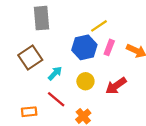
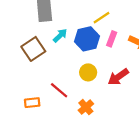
cyan arrow: (55, 73) -> (60, 36), moved

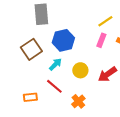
yellow line: (102, 18) -> (105, 21), moved
cyan arrow: (60, 36) -> (55, 64), moved
blue hexagon: (87, 39) -> (63, 40), moved

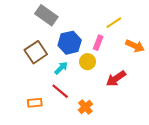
gray rectangle: (41, 14) -> (46, 15), turned -50
pink rectangle: (101, 40) -> (98, 43), moved
yellow circle: (80, 70) -> (88, 62), moved

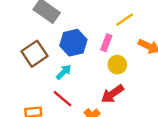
yellow circle: (88, 62) -> (117, 65), moved
red arrow: (116, 79) -> (112, 94), moved

